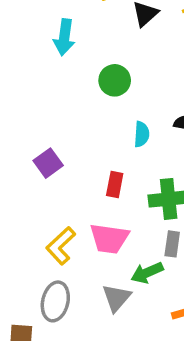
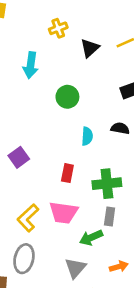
gray triangle: (116, 298) -> (75, 268), moved

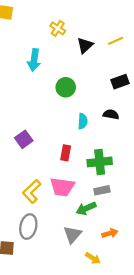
yellow cross: (58, 28) -> (58, 28), turned -35
gray rectangle: (110, 217) -> (102, 190), turned 70

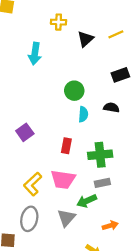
yellow cross: (58, 28) -> (59, 22), turned -32
green circle: (66, 87) -> (74, 91), moved
gray triangle: (72, 234) -> (66, 218), moved

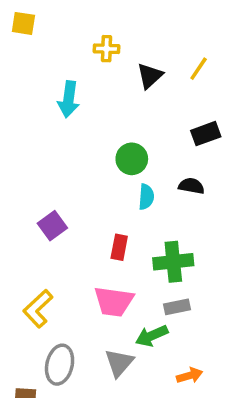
yellow line: (116, 34) -> (199, 69), turned -32
yellow L-shape: (33, 184) -> (38, 309), moved

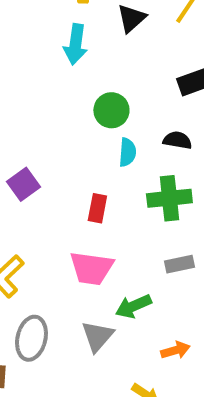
cyan arrow: (69, 99) -> (75, 44), moved
green cross: (173, 262) -> (169, 198), moved
gray rectangle: (177, 307) -> (179, 264), moved

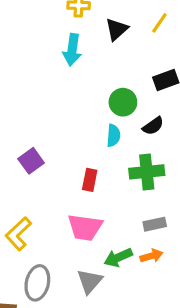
green circle: (111, 110) -> (123, 102), moved
black semicircle: (177, 140) -> (153, 126), turned 135
orange arrow: (175, 350) -> (152, 256), moved

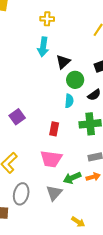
black triangle: (117, 29) -> (63, 62), moved

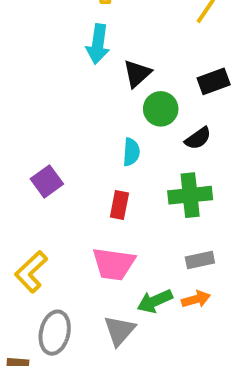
cyan semicircle: (69, 101) -> (131, 152), moved

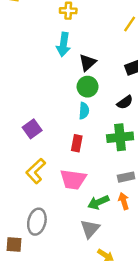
green circle: (161, 109) -> (88, 87), moved
yellow L-shape: (31, 272) -> (36, 171), moved
orange arrow: (196, 299) -> (124, 201), turned -91
gray triangle: (119, 331) -> (90, 229), moved

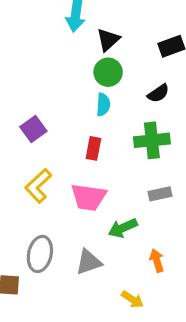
orange arrow: (124, 201) -> (157, 260), moved
gray triangle: (90, 229) -> (89, 262), moved, turned 30

